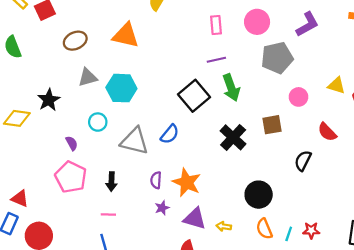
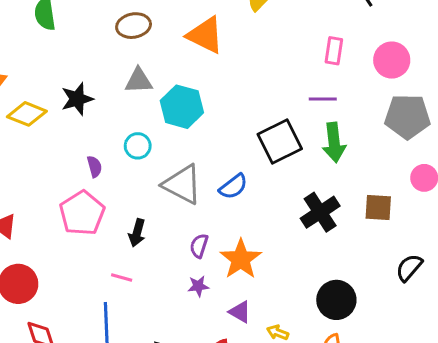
purple triangle: (195, 219) -> (240, 312), size x0.7

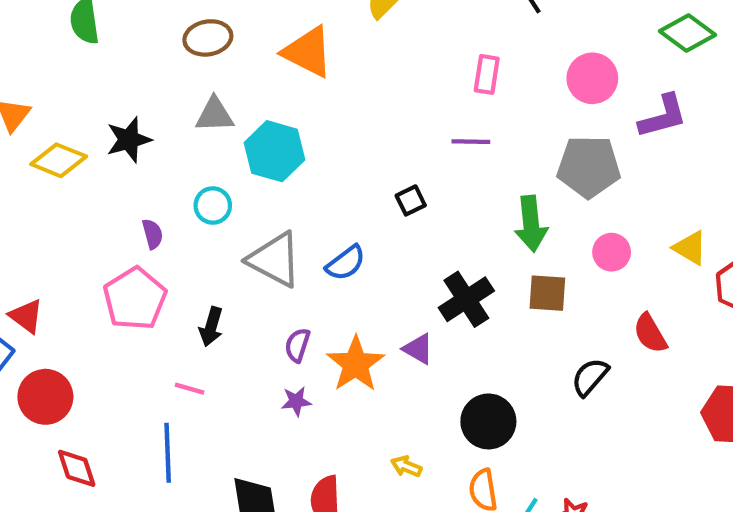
pink circle: (392, 60) -> (592, 78), moved
black square: (280, 141) -> (411, 200), size x0.5
green arrow: (334, 143) -> (531, 224), moved
purple triangle: (240, 312) -> (418, 349), moved

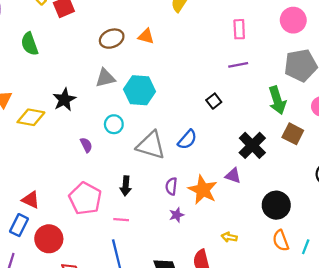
brown ellipse: (208, 38) -> (112, 39), moved
orange triangle: (308, 52) -> (146, 36), size x0.6
brown square: (547, 293) -> (293, 134), turned 35
pink pentagon: (135, 299) -> (85, 199), moved
yellow arrow: (406, 466) -> (229, 237), moved

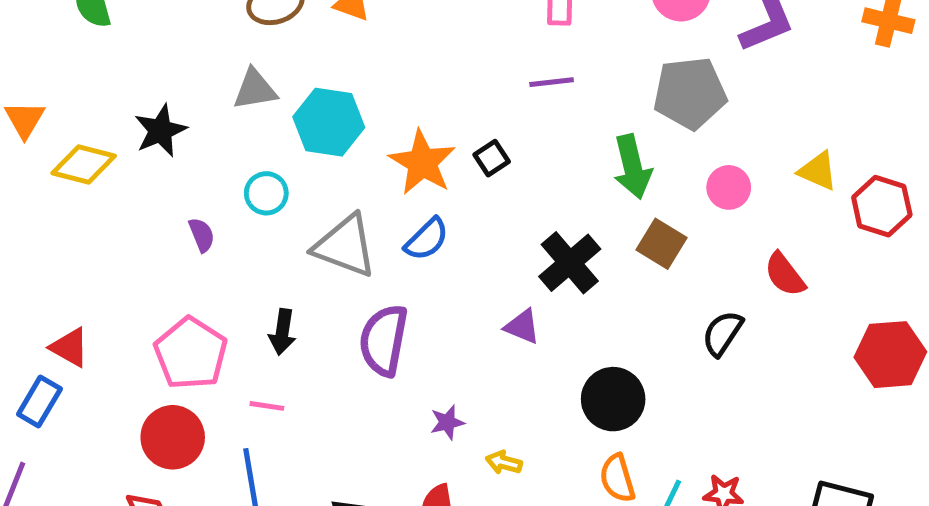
purple semicircle: (171, 186) -> (384, 340), size x1.8
orange star: (203, 190) -> (422, 163), moved
purple star: (177, 215) -> (447, 422), moved
red circle: (49, 239) -> (173, 437), moved

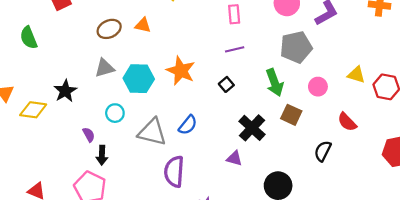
black square: (492, 158) -> (226, 84), moved
orange star: (422, 163) -> (181, 71), moved
black arrow: (282, 332) -> (102, 155), moved

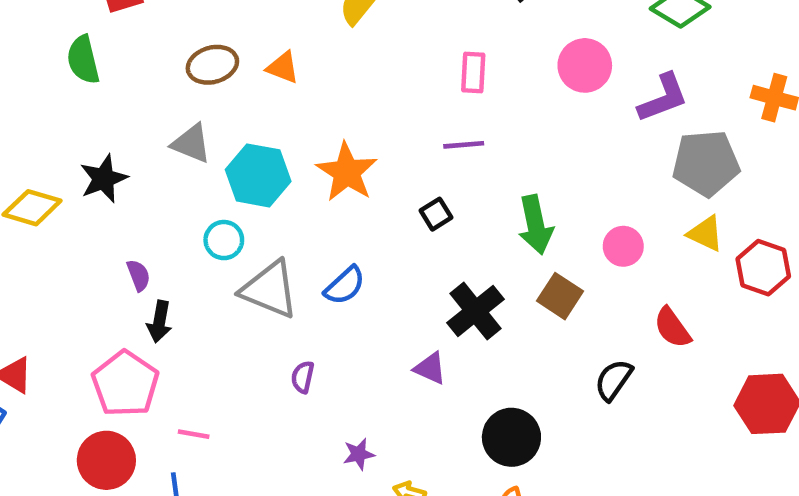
green semicircle: (29, 38) -> (83, 60), moved
gray pentagon: (296, 47) -> (706, 163), moved
gray triangle: (105, 68) -> (191, 143), turned 30
cyan circle: (115, 113) -> (224, 240), moved
purple semicircle: (174, 172) -> (303, 377), size x0.5

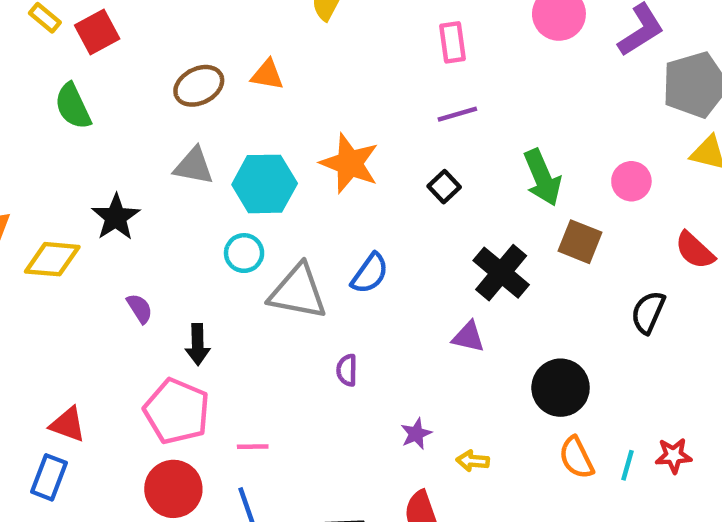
purple semicircle: (138, 275) -> (140, 308), moved

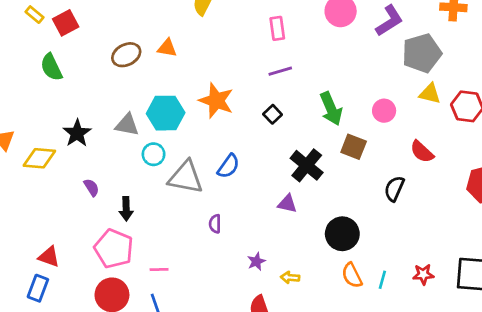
gray triangle: (194, 166) -> (127, 125), moved
red star: (674, 456) -> (423, 274), moved

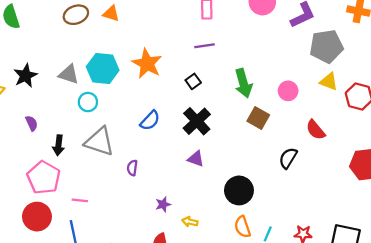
black cross: (307, 165) -> (197, 121), moved
gray triangle: (186, 177) -> (99, 142), moved

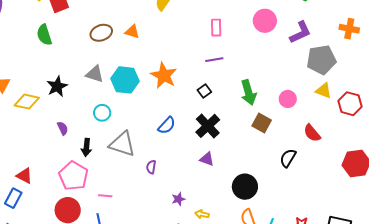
gray triangle: (69, 74) -> (95, 74), moved
cyan circle: (88, 102) -> (102, 113), moved

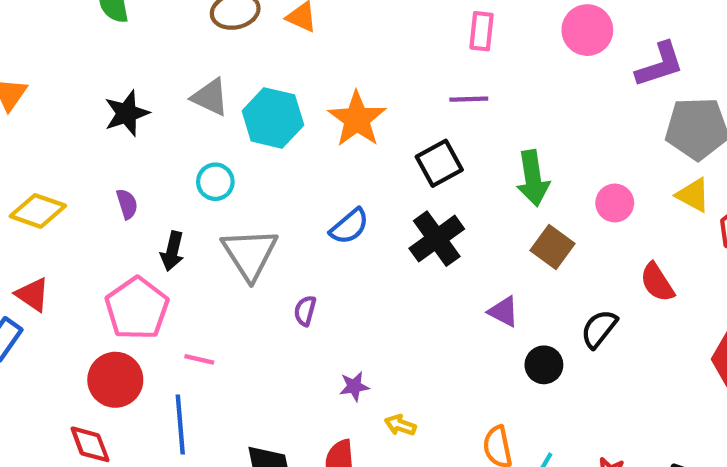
black square: (204, 91) -> (439, 163), size x1.5
yellow diamond: (27, 102) -> (38, 211), moved
gray triangle: (122, 144) -> (250, 254), turned 32
purple triangle: (207, 159) -> (503, 312), moved
black circle: (245, 187) -> (544, 365), moved, size x0.7

